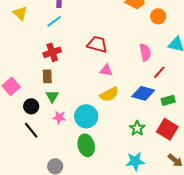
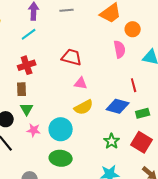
pink semicircle: (145, 52) -> (120, 49), moved
red line: (159, 72) -> (134, 85), turned -56
green ellipse: (86, 145) -> (61, 158), turned -70

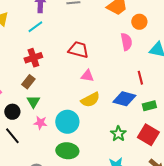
brown rectangle: (22, 89) -> (28, 82), turned 40

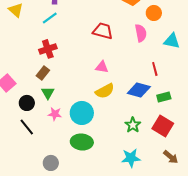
red trapezoid: (78, 50) -> (103, 31), moved

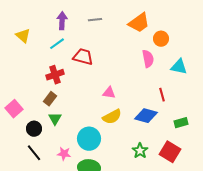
red trapezoid: (103, 31) -> (83, 57), moved
green rectangle: (164, 97) -> (181, 123), moved
pink star: (55, 114) -> (64, 154), moved

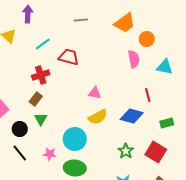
purple arrow: (62, 21) -> (28, 14), moved

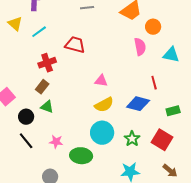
cyan line: (43, 44) -> (39, 32), moved
green triangle: (41, 119) -> (47, 107), turned -40
cyan circle: (75, 139) -> (102, 133), moved

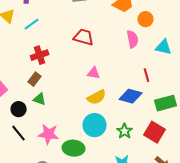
red trapezoid: (75, 45) -> (84, 37), moved
green rectangle: (173, 111) -> (166, 103), size x1.5
pink star: (56, 142) -> (49, 134), size x1.5

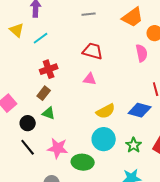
pink triangle: (94, 73) -> (90, 79), moved

